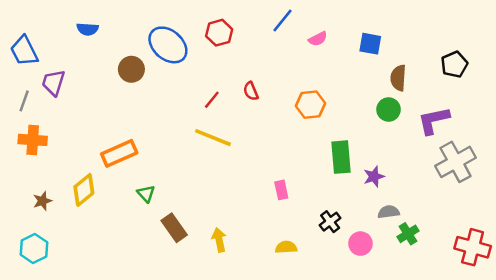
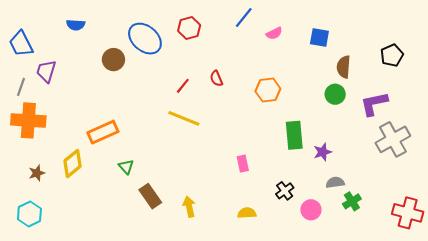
orange cross: (33, 140) -> (28, 120), size x1.4

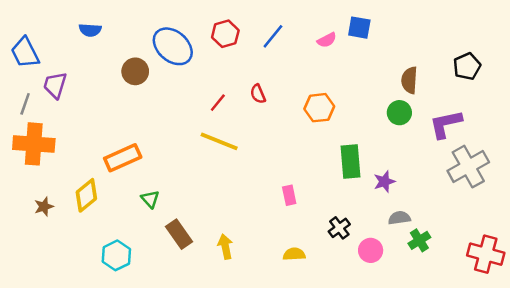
blue line: (244, 18) -> (273, 36), moved
blue square: (319, 37) -> (359, 28), moved
cyan hexagon: (29, 214) -> (116, 255), moved

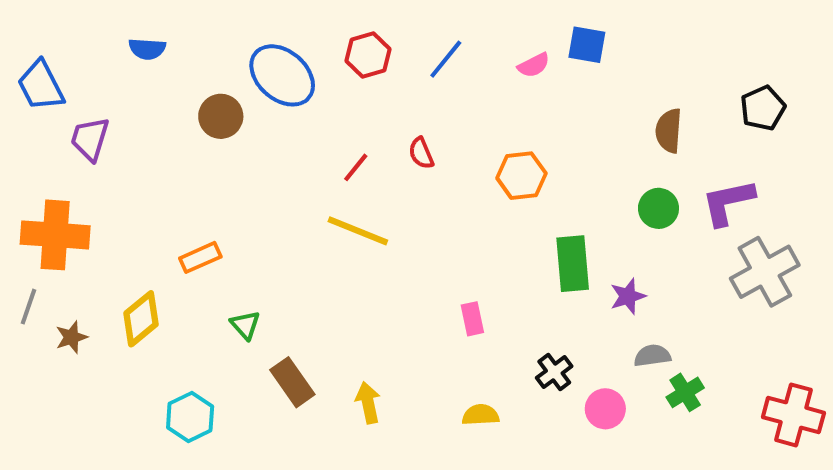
gray line: (25, 104) -> (29, 307), moved
green circle: (399, 113) -> (658, 208), moved
orange rectangle: (123, 158) -> (200, 257), size x0.7

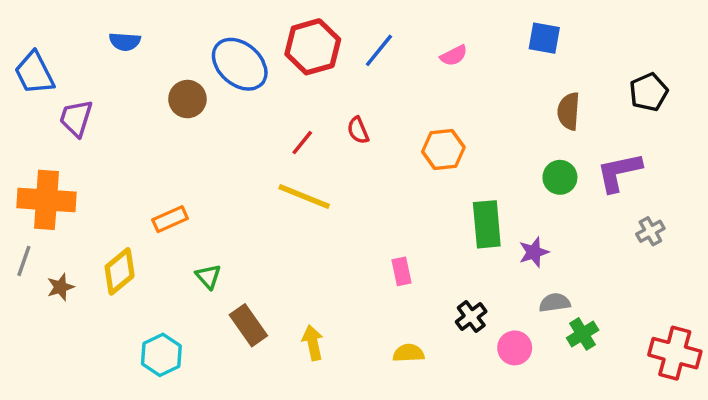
blue square: (587, 45) -> (544, 38), moved
red hexagon: (368, 55) -> (313, 47), size x1.4
gray cross: (765, 272) -> (650, 231), size x0.5

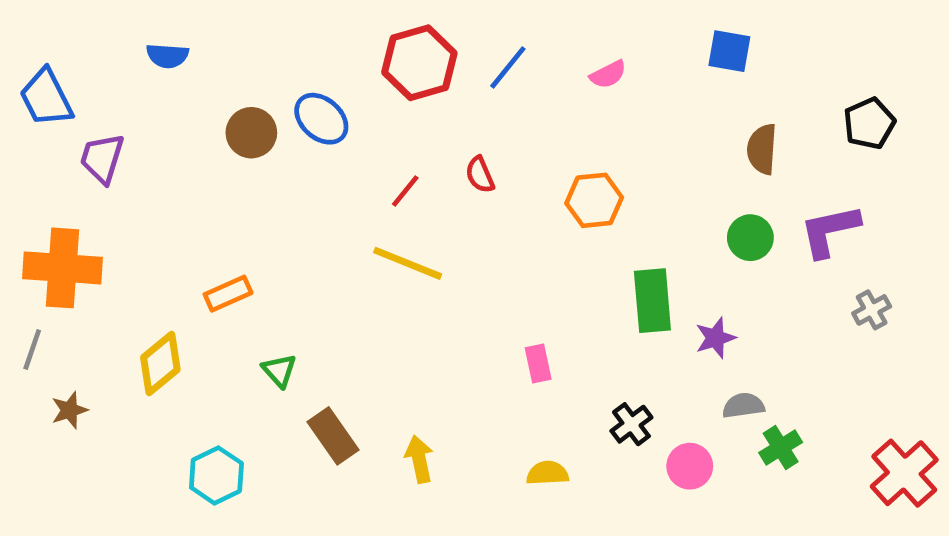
blue ellipse: (240, 64) -> (321, 119), moved, size x0.7
brown star: (60, 287) -> (70, 410), moved
red cross: (675, 353) -> (904, 473), turned 33

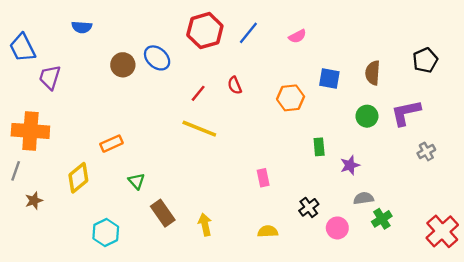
blue square: (729, 51) -> (329, 78), moved
green rectangle: (652, 301) -> (319, 147), size x0.6

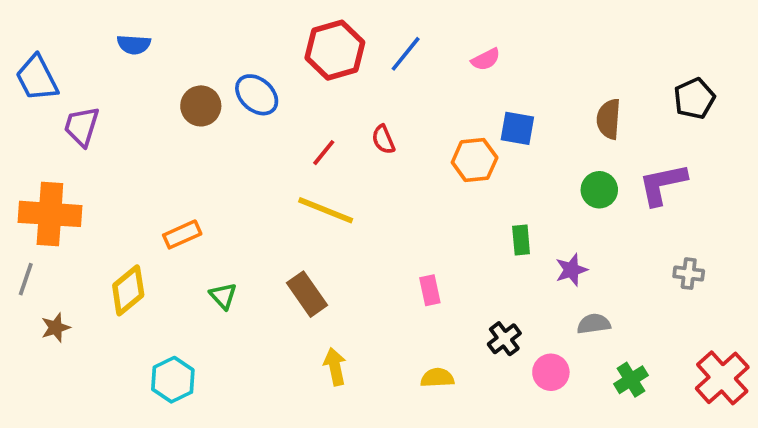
blue square: (329, 78) -> (517, 128), moved
gray cross: (426, 152) -> (689, 274), moved, turned 36
brown rectangle: (163, 213) -> (307, 294), moved
green cross: (382, 219) -> (631, 380), moved

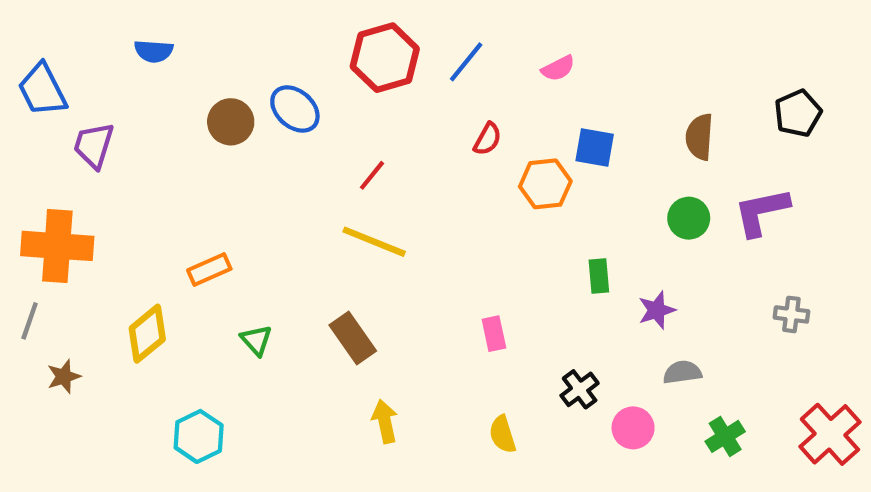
red semicircle: (383, 139) -> (488, 139), moved, turned -128
yellow semicircle: (437, 378) -> (503, 434), turned -104

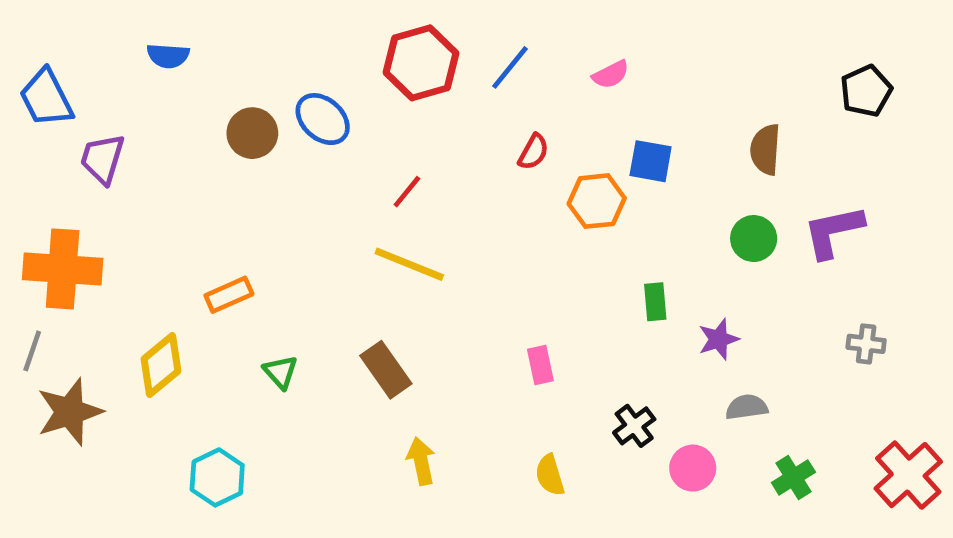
black pentagon: (798, 113) -> (866, 91), moved
brown star: (64, 377) -> (70, 412), size x1.8

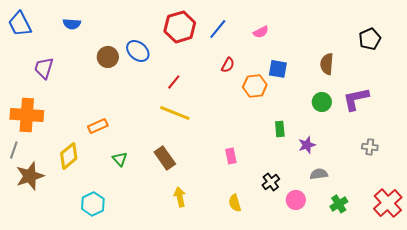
blue trapezoid: (46, 98) -> (20, 24), moved

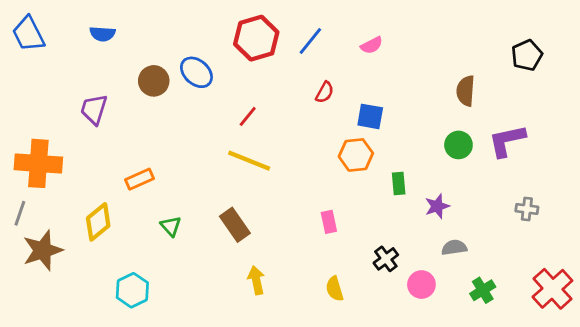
purple trapezoid: (44, 68) -> (94, 109), moved
blue square: (278, 69) -> (370, 116), moved
orange hexagon: (255, 86) -> (356, 155), moved

